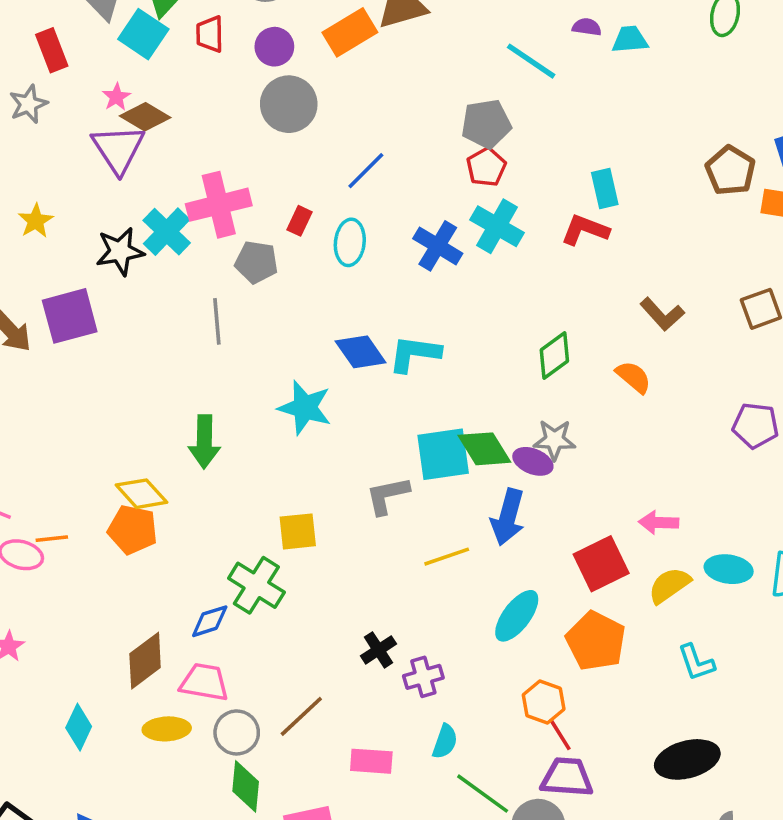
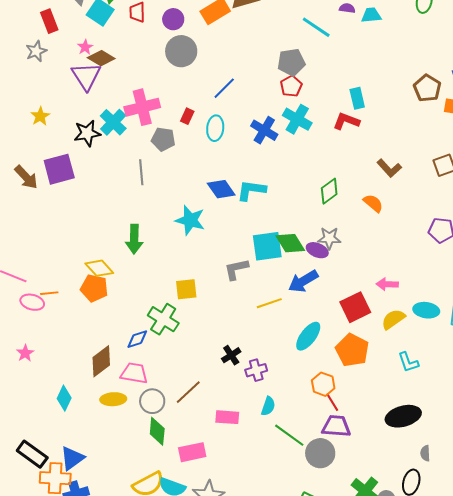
blue arrow: (508, 517) -> (303, 281), turned 44

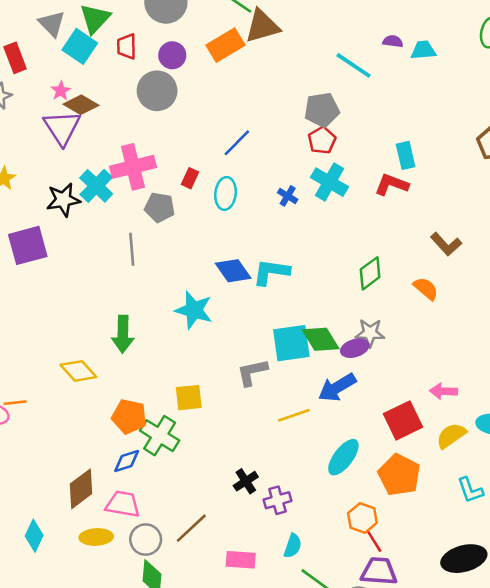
gray circle: (181, 51) -> (157, 91), moved
blue cross: (264, 130) -> (288, 196), size x0.6
purple ellipse: (317, 250) -> (355, 348), turned -40
orange pentagon: (94, 288) -> (129, 417), moved

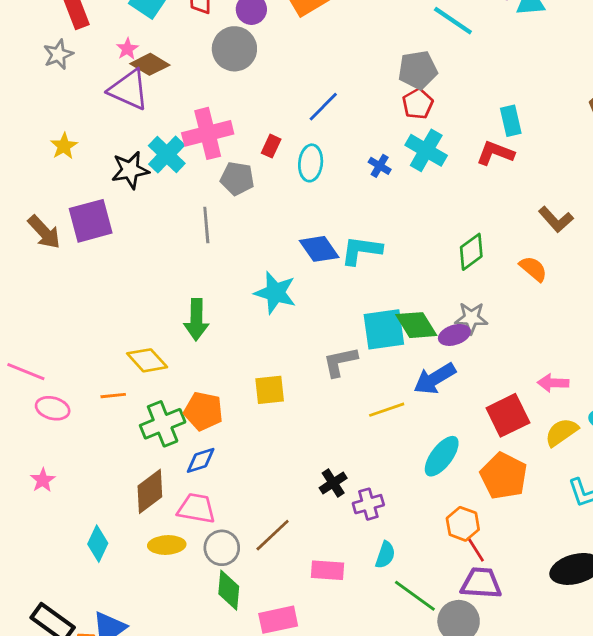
purple triangle: (62, 128) -> (129, 90), turned -33
orange line: (15, 403) -> (113, 396), moved
green cross: (160, 436) -> (163, 424), moved, turned 36

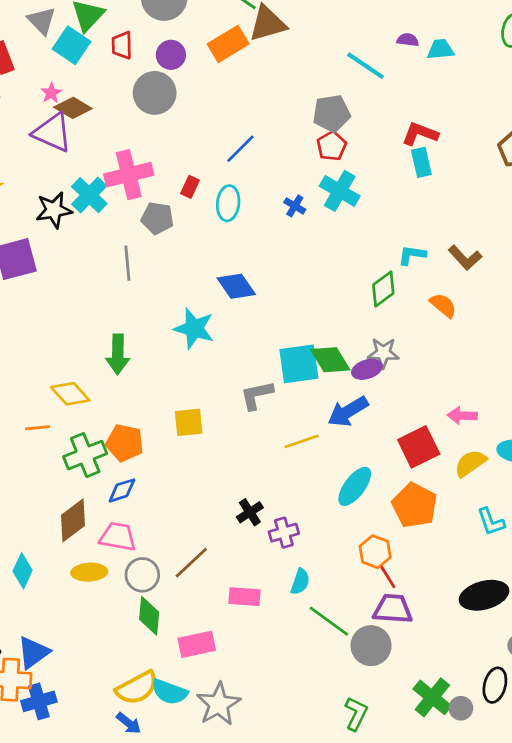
red L-shape: (495, 153) -> (420, 134), moved
cyan L-shape: (361, 250) -> (412, 255), moved, size x0.7

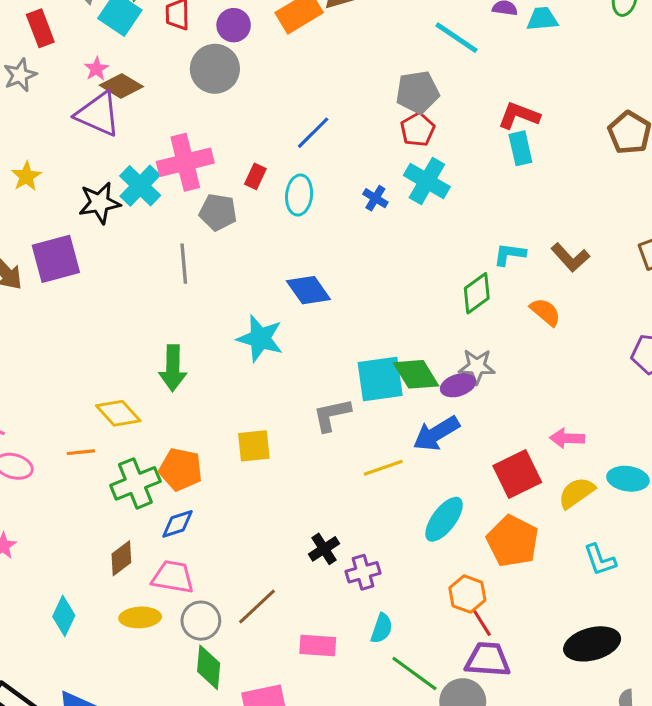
brown diamond: (73, 520) -> (121, 558), size x0.7

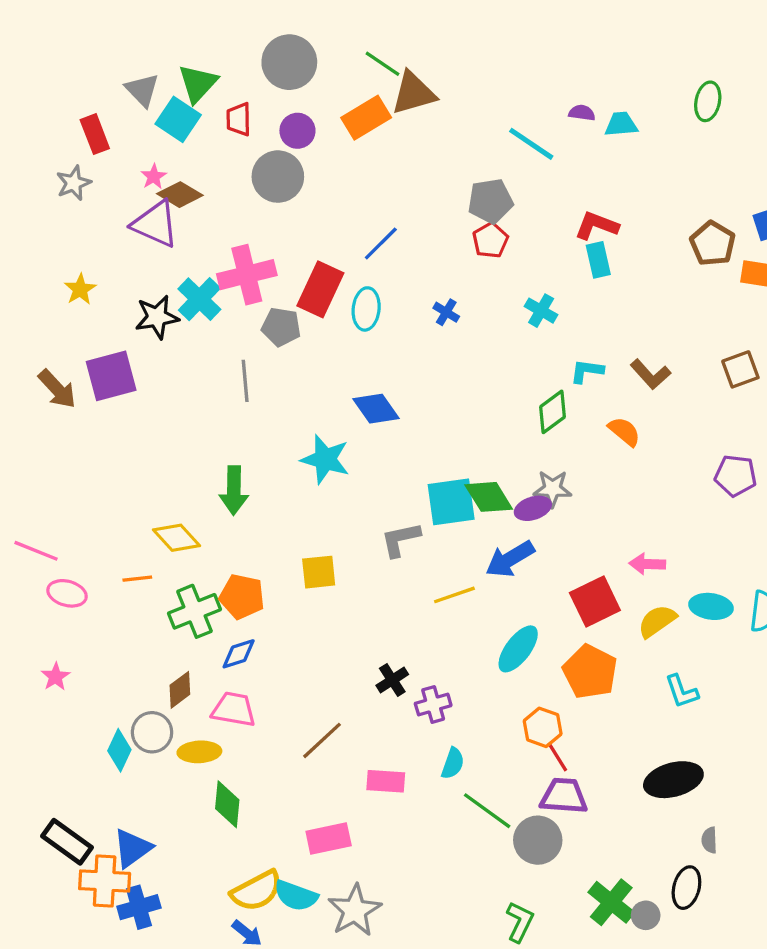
red rectangle: (255, 176) -> (320, 289), size x2.0
cyan cross: (427, 181) -> (541, 311), moved, size x0.7
gray circle: (201, 621) -> (152, 732), moved
green diamond: (209, 667) -> (227, 804), moved

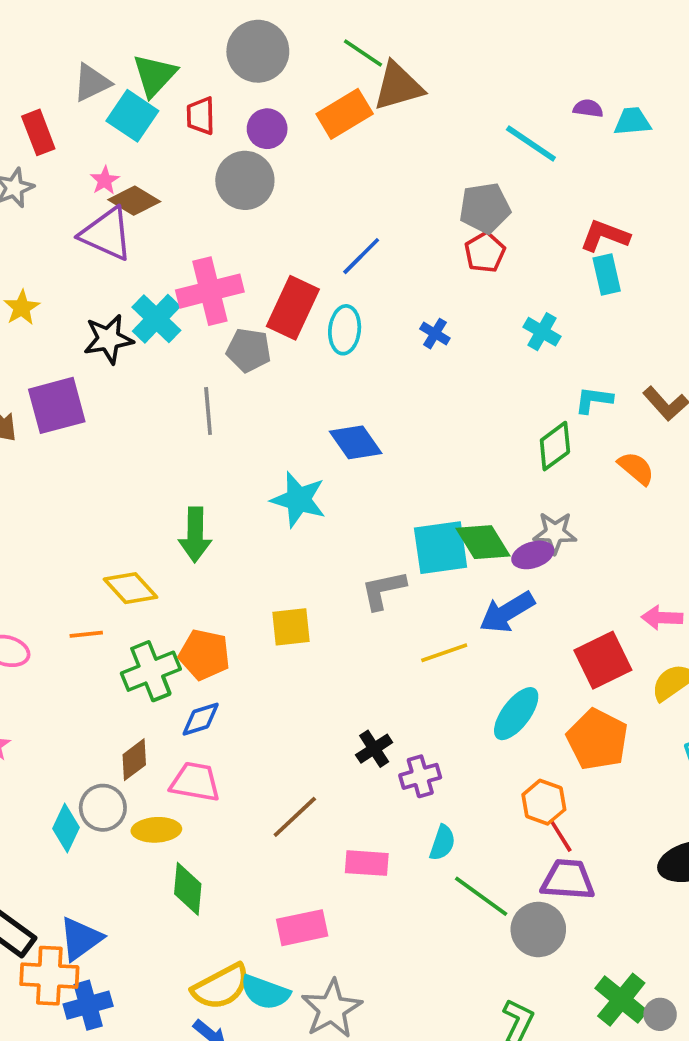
gray triangle: (142, 90) -> (92, 83), turned 48

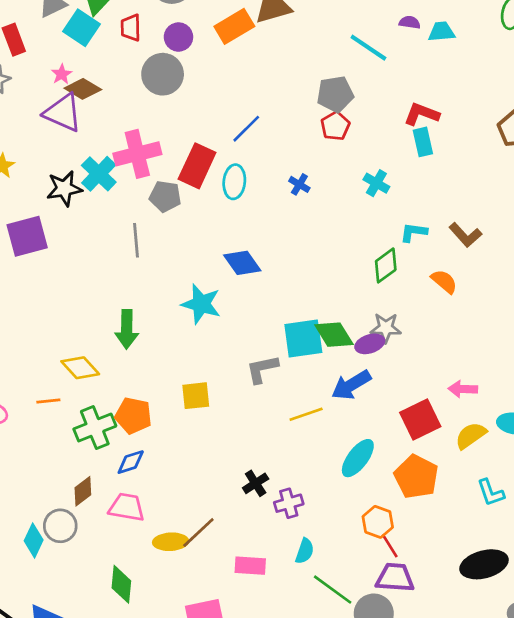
yellow ellipse: (156, 830) -> (171, 542), moved

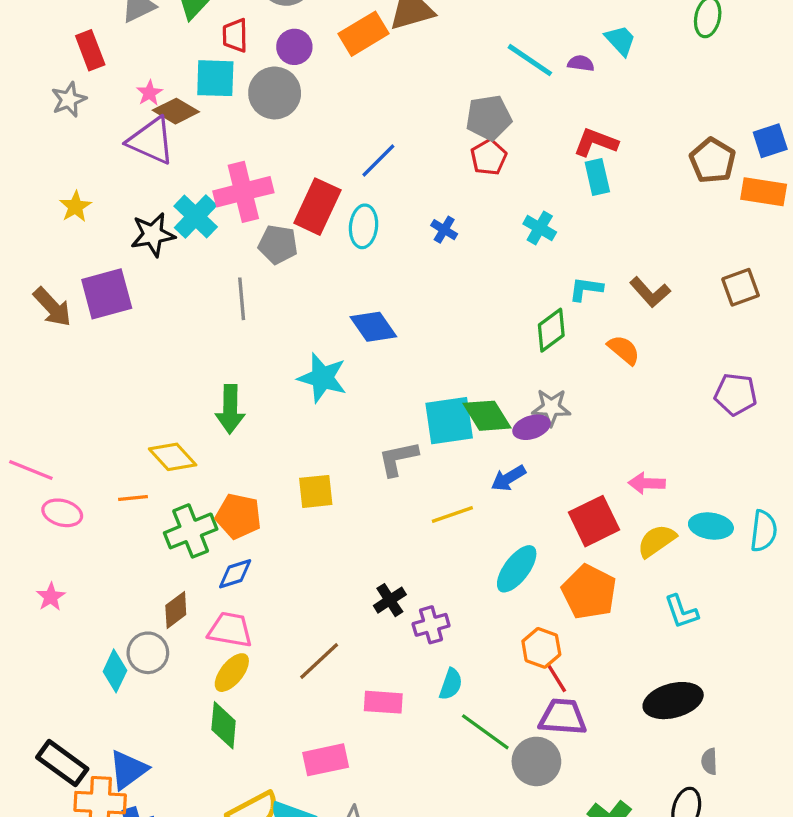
purple semicircle: (410, 22) -> (581, 63), moved
cyan square: (82, 28) -> (215, 78), moved, turned -32
cyan trapezoid: (442, 32) -> (620, 40), turned 52
blue arrow: (351, 385) -> (508, 478), size x0.7
yellow ellipse: (171, 542) -> (232, 673), moved, turned -48

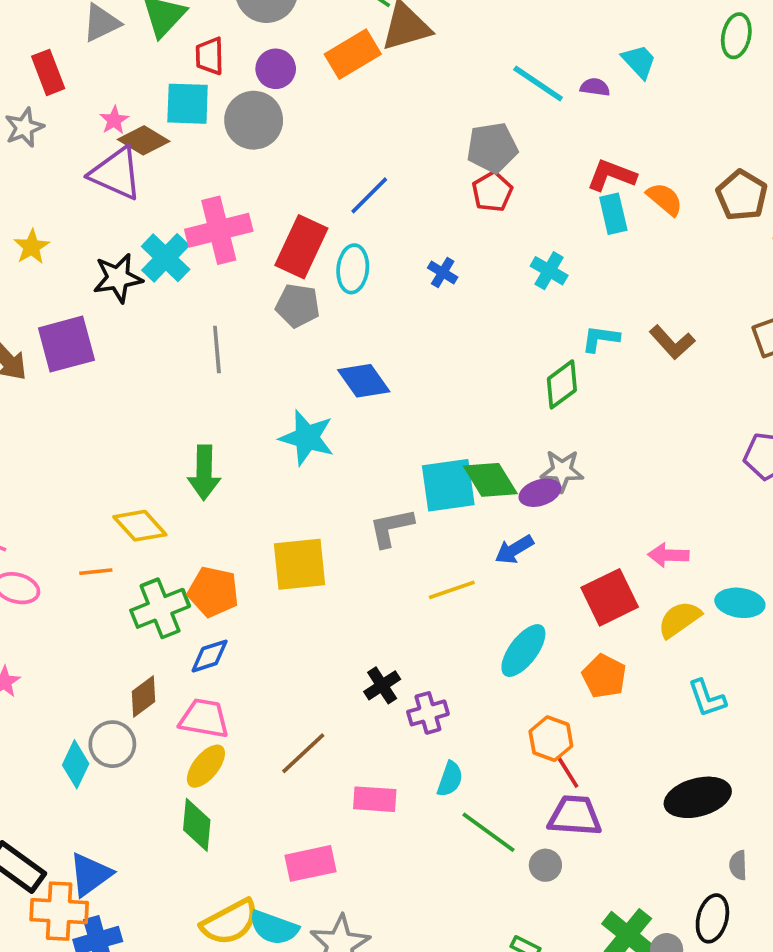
gray pentagon: (278, 244) -> (298, 306), moved
orange semicircle: (624, 350) -> (665, 199), moved
yellow square: (316, 491) -> (300, 564), size x1.4
orange pentagon: (589, 592) -> (604, 676), size x0.7
gray circle: (536, 761) -> (545, 865), size x0.6

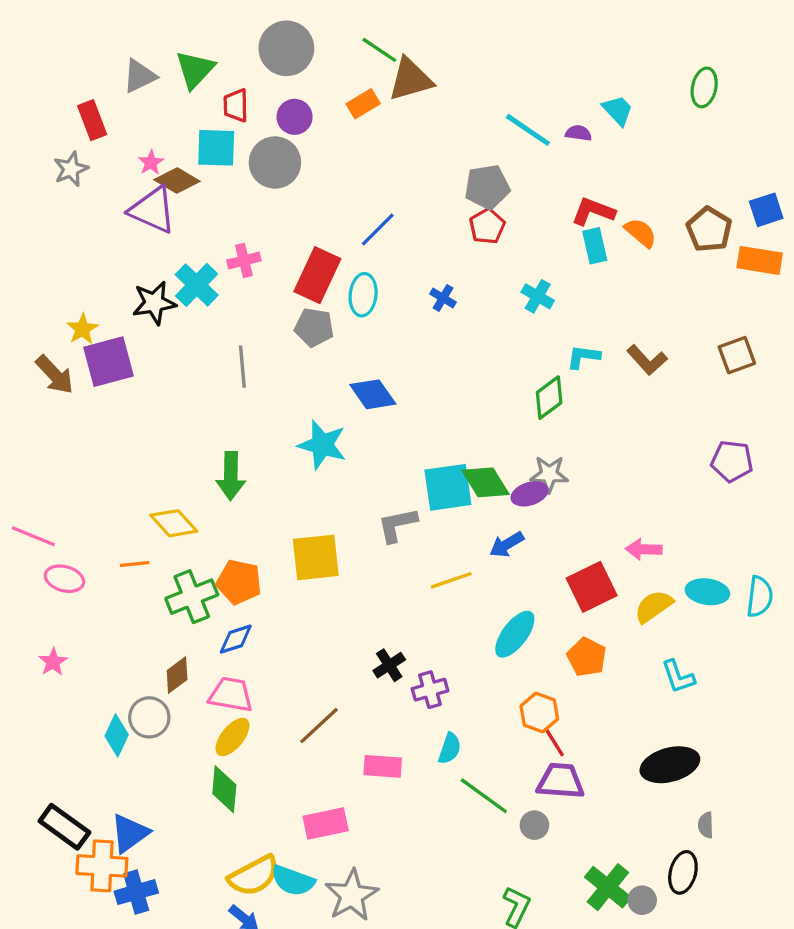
orange rectangle: (353, 54) -> (363, 104), size x0.7
pink cross: (219, 230) -> (244, 260), size x0.6
yellow star: (32, 247) -> (82, 329), moved

